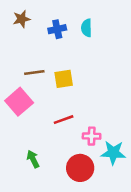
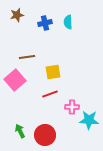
yellow square: (64, 79) -> (53, 72), moved
green arrow: (33, 159) -> (20, 131), moved
red circle: (80, 168) -> (45, 135), moved

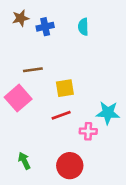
blue cross: (45, 23) -> (45, 27), moved
cyan star: (89, 120) -> (108, 113), moved
red circle: (45, 135) -> (70, 166), moved

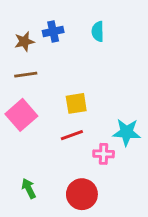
brown star: (21, 18) -> (24, 42), moved
brown line: (33, 70) -> (26, 75), moved

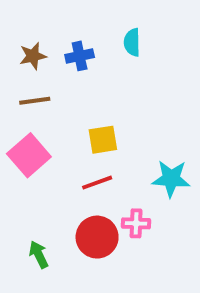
blue cross: (53, 31) -> (80, 56), moved
pink cross: (104, 154) -> (136, 223), moved
red circle: (82, 194) -> (97, 237), moved

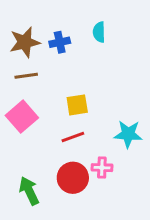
brown star: (33, 56) -> (25, 42), size x1.5
green arrow: (39, 255) -> (29, 191), size x1.4

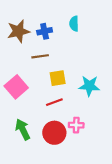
brown line: (26, 76) -> (40, 56), moved
cyan star: (128, 134) -> (89, 86), moved
green arrow: (29, 191) -> (23, 129), moved

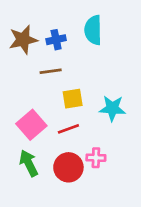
cyan semicircle: (74, 24) -> (93, 30), size x1.5
pink square: (16, 87) -> (31, 125), moved

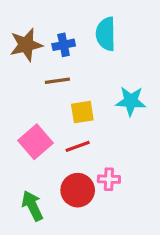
cyan star: (112, 108) -> (131, 101), moved
green arrow: (29, 163) -> (32, 206), moved

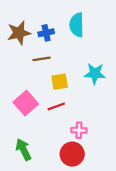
red circle: (78, 190) -> (72, 154), moved

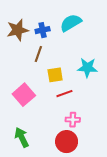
cyan semicircle: (77, 25) -> (71, 23), turned 60
brown line: (42, 59) -> (38, 54), turned -63
red line: (56, 106) -> (64, 94), moved

